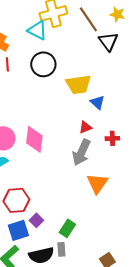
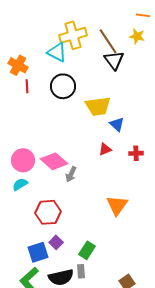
black triangle: (108, 41) -> (114, 60), moved
red cross: (112, 138) -> (136, 153), moved
pink diamond: (34, 139) -> (54, 161), turned -56
gray arrow: (81, 152) -> (71, 174), moved, size x0.6
red hexagon: (16, 200) -> (48, 212), moved

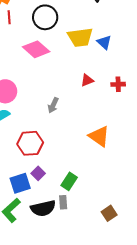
blue triangle: (117, 124) -> (104, 42), moved
pink diamond: (54, 161) -> (36, 49), moved
orange triangle: (117, 205) -> (99, 136), turned -30

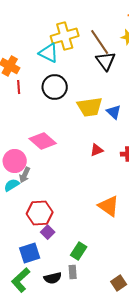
pink diamond: (36, 49) -> (43, 141), moved
gray arrow: (53, 105) -> (25, 175), moved
purple square: (38, 173) -> (48, 232), moved
black semicircle: (43, 208) -> (53, 278), size x0.7

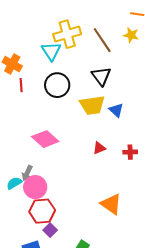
cyan triangle: (49, 53) -> (51, 51), turned 30
black triangle: (106, 61) -> (101, 76), moved
pink circle: (15, 161) -> (35, 187), moved

